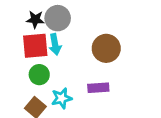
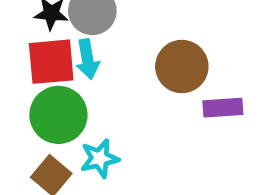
green circle: (39, 75) -> (58, 115), size x1.5
purple rectangle: (98, 88) -> (223, 108), moved

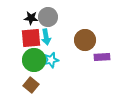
cyan star: (100, 158) -> (51, 60), moved

